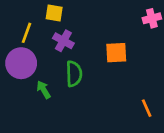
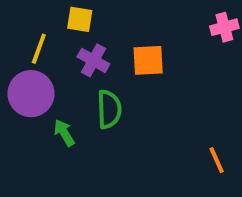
orange square: (116, 53) -> (148, 60), moved

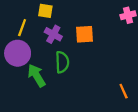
green arrow: (64, 133) -> (37, 76), size x1.5

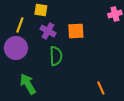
green arrow: (37, 76) -> (28, 84), moved
orange line: (124, 91) -> (101, 88), moved

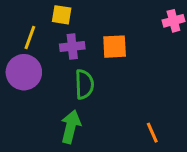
purple cross: (48, 31) -> (72, 47), turned -35
green arrow: (28, 84) -> (71, 127), moved, turned 45

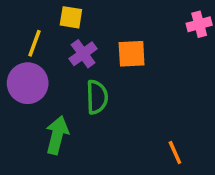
purple cross: (72, 47) -> (83, 54), turned -30
green arrow: (71, 127) -> (57, 135), moved

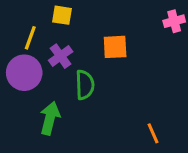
purple cross: (83, 54) -> (61, 56), moved

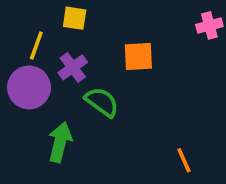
green semicircle: (85, 85) -> (102, 102), turned -52

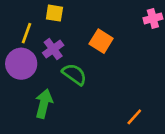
orange square: (138, 56) -> (101, 41), turned 35
orange line: (184, 160) -> (134, 117), turned 66

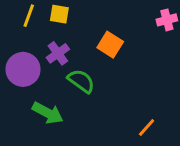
yellow line: (26, 33) -> (29, 16), moved
green arrow: (44, 104) -> (48, 113), turned 104

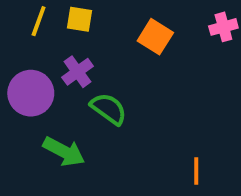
orange square: (110, 45) -> (155, 37), moved
orange line: (147, 128) -> (196, 171), turned -42

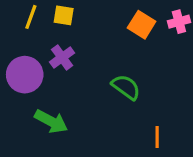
orange square: (155, 37) -> (142, 25), moved
green semicircle: (109, 109) -> (126, 87), moved

